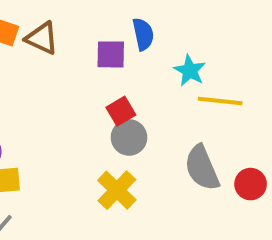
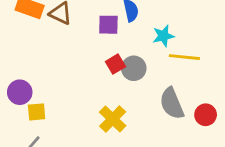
cyan star: (190, 71) -> (163, 36), turned 30
gray circle: (129, 137) -> (134, 68), moved

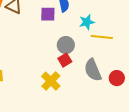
red square: (115, 64) -> (65, 60), moved

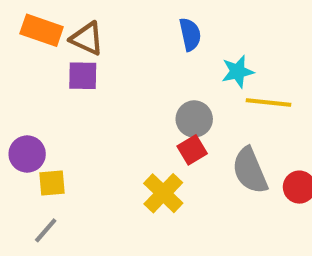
purple square: (48, 14) -> (83, 76), moved

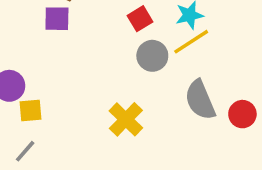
yellow line: (268, 102) -> (191, 42), moved, turned -39
red square: (192, 150) -> (140, 19), moved

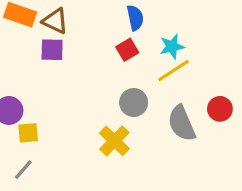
gray circle: (152, 56) -> (134, 103), moved
red circle: (242, 114) -> (220, 109), moved

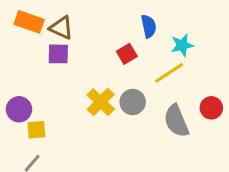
blue semicircle: (135, 18) -> (149, 26), moved
cyan star: (172, 47) -> (182, 45), moved
yellow cross: (114, 141) -> (101, 102), moved

